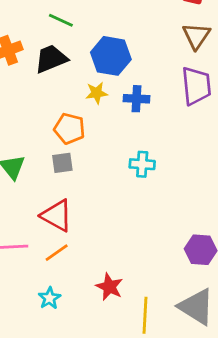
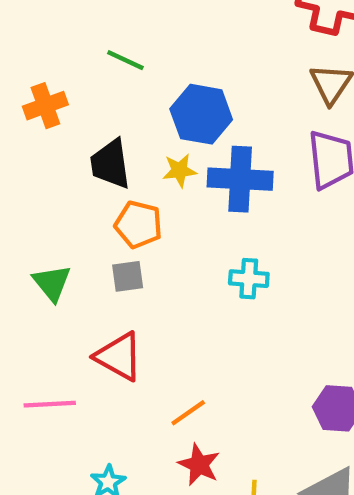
black trapezoid: (51, 59) -> (110, 164), moved, turned -76
blue cross: (136, 99) -> (240, 179), size x1.6
orange line: (57, 253) -> (188, 413), moved

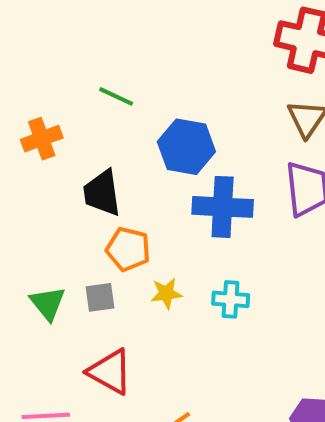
yellow star: (180, 170) -> (166, 293), moved
gray square: (128, 276) -> (100, 297), moved

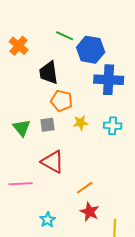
green line: (116, 96) -> (65, 36), moved
orange cross: (42, 139) -> (19, 46), turned -30

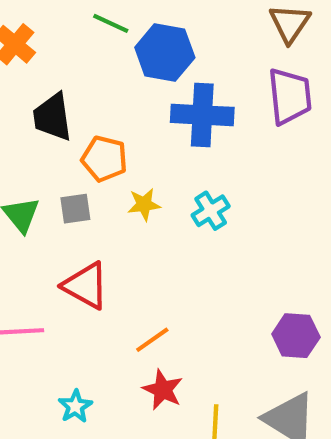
black trapezoid: (49, 73) -> (52, 117), moved
cyan cross: (113, 126) -> (211, 211), turned -36

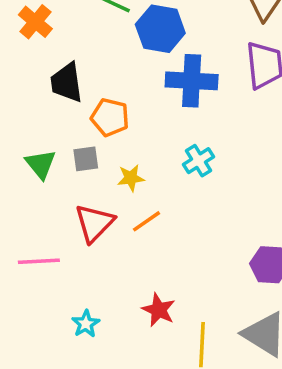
yellow star: (144, 204) -> (131, 178), moved
red triangle: (86, 286) -> (94, 223), turned 45
orange line: (152, 340) -> (146, 221), moved

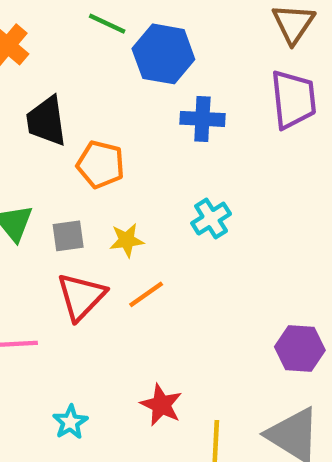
blue cross: (192, 81) -> (202, 119), size x0.7
gray square: (86, 159) -> (68, 236), moved

